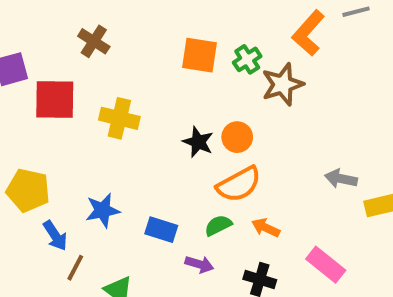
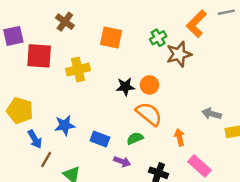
orange square: (199, 55) -> (111, 38), moved
yellow cross: (119, 118) -> (78, 70), turned -30
black star: (198, 142) -> (125, 87), turned -30
orange semicircle: (239, 184) -> (149, 114), turned -116
orange arrow: (266, 228) -> (180, 137), moved, turned 49

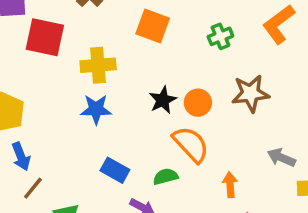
brown star: (179, 54) -> (250, 93), moved
black star: (125, 87) -> (163, 100), turned -30
blue star: (65, 125) -> (96, 109), moved

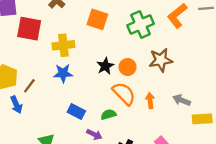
green cross: (220, 36) -> (141, 25), size x1.6
orange arrow: (230, 185) -> (150, 101), moved
brown line: (33, 188) -> (29, 86), moved

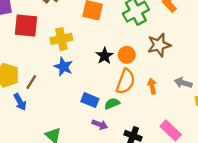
blue star: (63, 73) -> (63, 67), turned 30
orange semicircle: (124, 94) -> (125, 81), turned 70
blue rectangle: (76, 111) -> (90, 100), moved

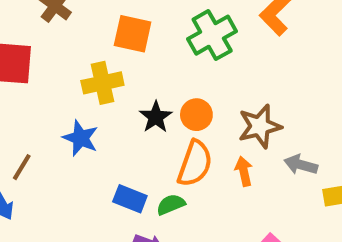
yellow cross: (61, 39) -> (102, 83), moved
brown star: (159, 45) -> (260, 126), moved

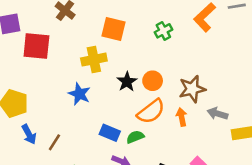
green cross: (212, 35) -> (163, 31), size x0.6
orange semicircle: (195, 164) -> (151, 111), turned 32
brown line: (22, 167) -> (54, 142), moved

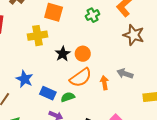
brown star: (192, 89) -> (134, 35), moved, turned 30
blue star: (79, 94) -> (25, 79), moved
gray arrow: (217, 114) -> (125, 74), moved

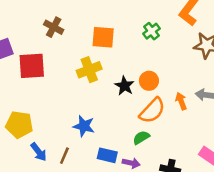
orange arrow: (104, 83) -> (181, 101), moved
blue rectangle: (48, 93) -> (107, 155), moved

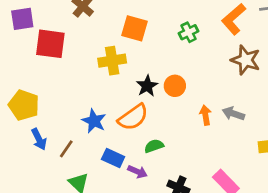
orange semicircle: (152, 111) -> (133, 117), moved

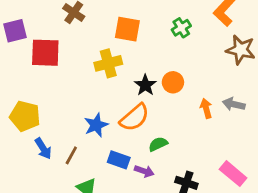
blue star: (94, 121) -> (96, 125), turned 30

